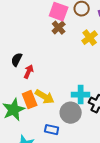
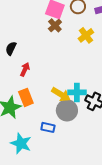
black semicircle: (17, 60) -> (11, 48), moved
yellow arrow: (45, 97) -> (61, 94), moved

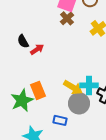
black semicircle: (11, 48) -> (23, 41), turned -56
red arrow: (25, 69) -> (37, 49), moved, turned 32

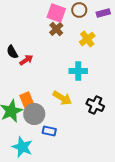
cyan cross: (89, 85) -> (78, 71), moved
gray circle: (79, 103) -> (34, 114), moved

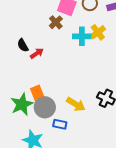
brown cross: (56, 29) -> (56, 22), moved
cyan cross: (78, 71) -> (82, 36), moved
yellow arrow: (62, 98) -> (76, 104), moved

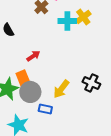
red arrow: (37, 53) -> (33, 56), moved
yellow arrow: (76, 104) -> (61, 89), turned 96

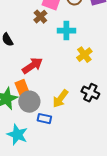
yellow cross: (83, 17) -> (84, 55), moved
red arrow: (33, 56) -> (32, 66), size x1.5

